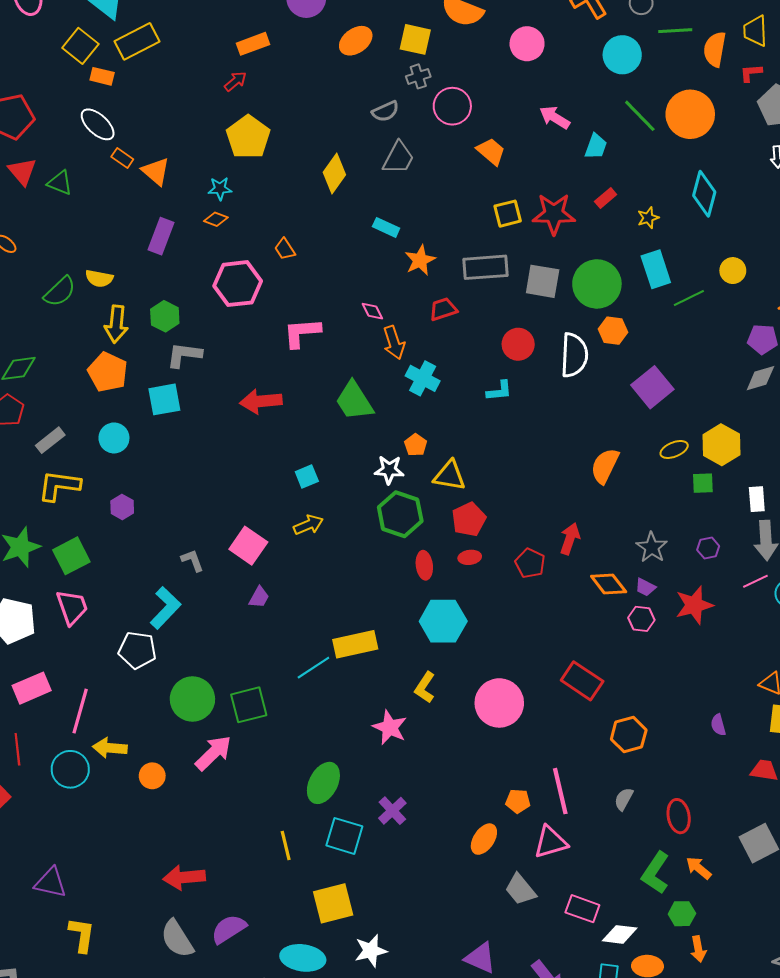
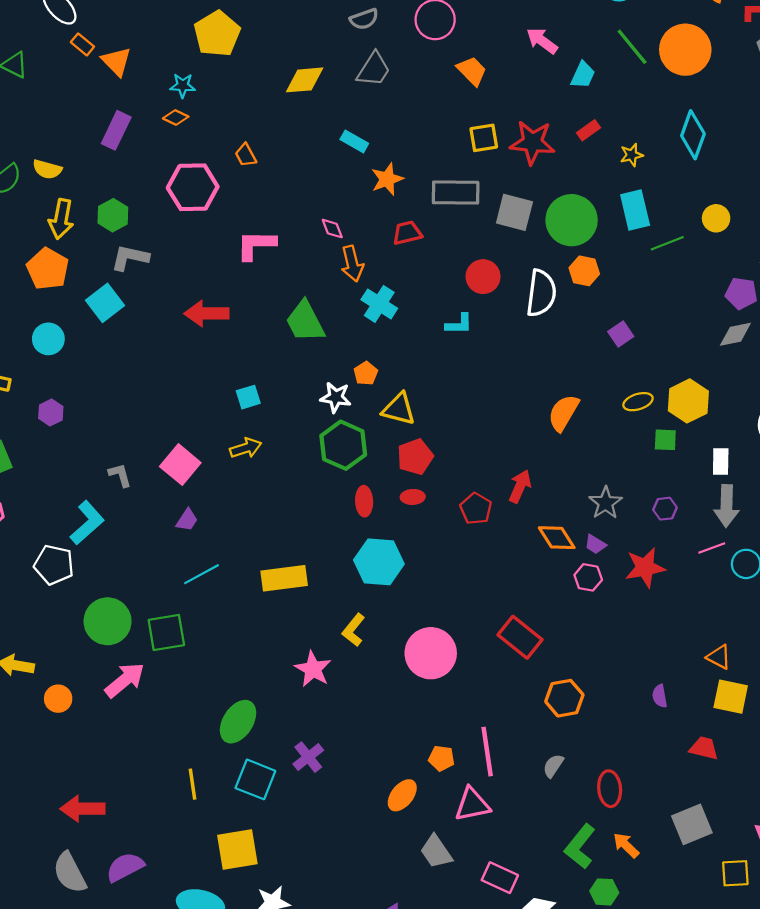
yellow diamond: (334, 174) -> (305, 80), turned 45
purple square: (652, 387) -> (621, 334), size x0.6
cyan square: (164, 399) -> (105, 303), turned -32
cyan line: (313, 668) -> (202, 574), moved

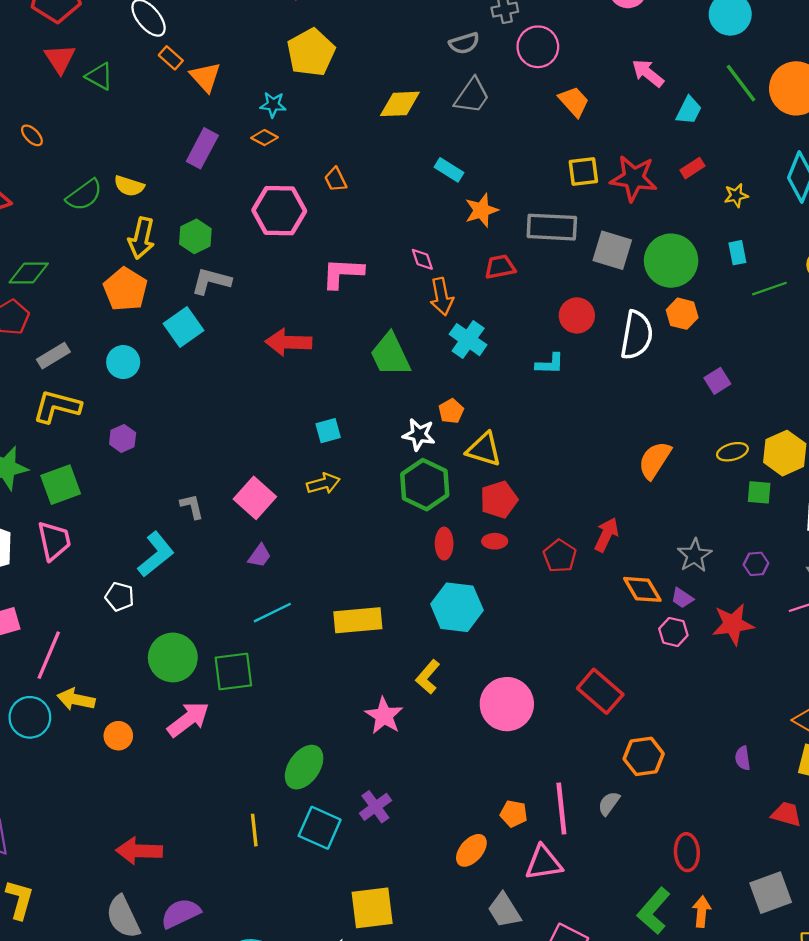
cyan rectangle: (635, 210) -> (737, 253), size x0.6
white pentagon: (54, 565) -> (120, 597), size x0.7
gray semicircle: (553, 766) -> (609, 803), moved
orange arrow: (626, 845) -> (702, 912), turned 48
yellow square: (237, 849) -> (372, 908), moved

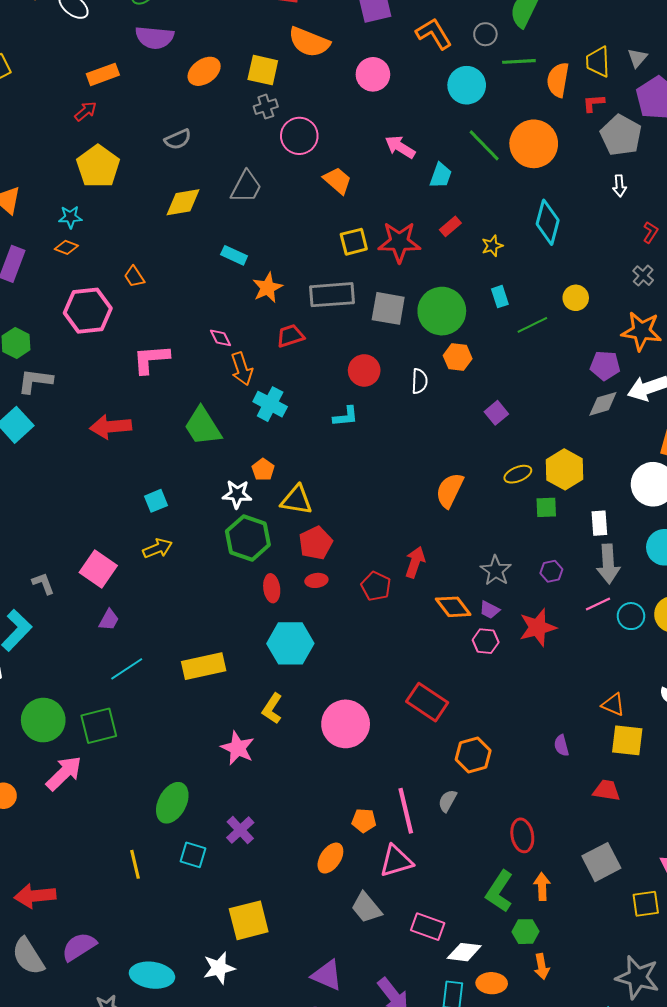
gray semicircle: (464, 43) -> (178, 139), moved
white semicircle: (637, 335) -> (419, 381), size x0.6
cyan square: (320, 828) -> (193, 855), size x0.7

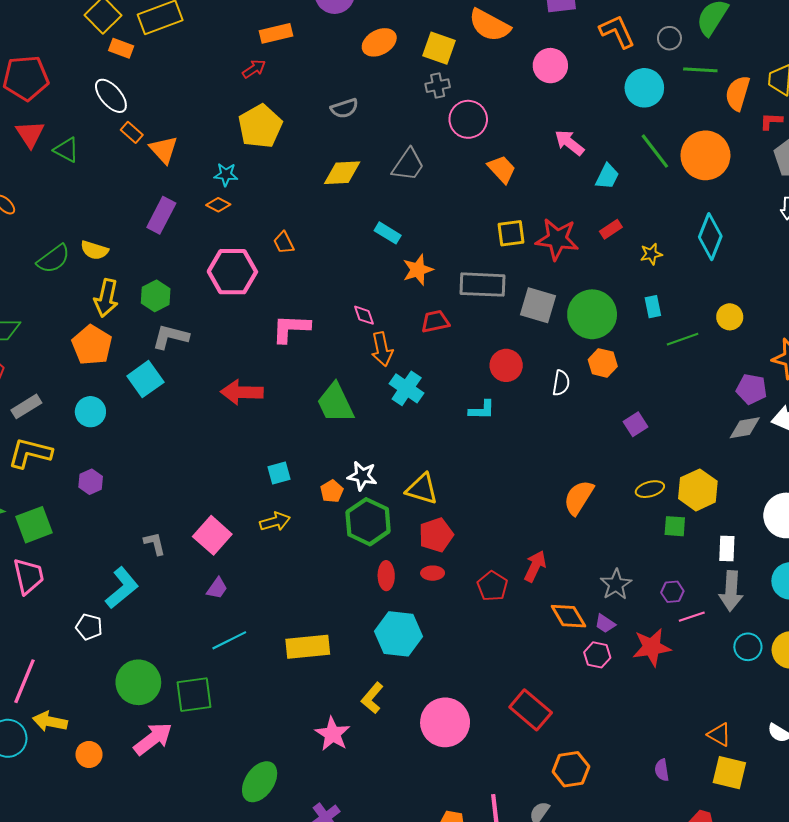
orange pentagon: (263, 470) -> (332, 491), moved
pink line: (598, 604) -> (692, 617), moved

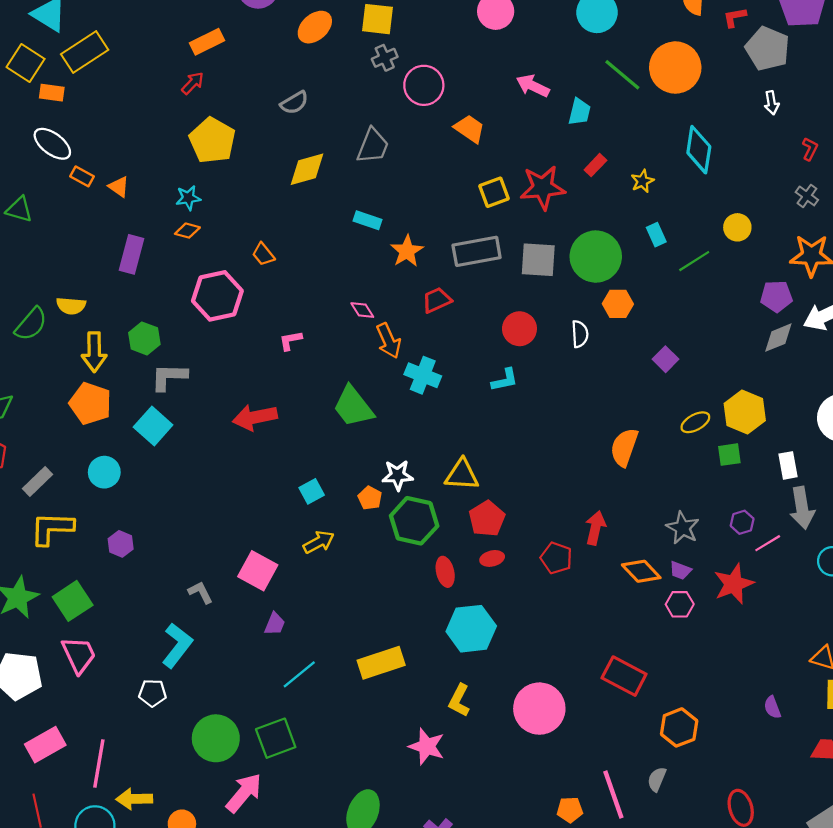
orange triangle: (164, 150) -> (119, 187), size x0.7
pink L-shape: (291, 328) -> (290, 340), size x0.6

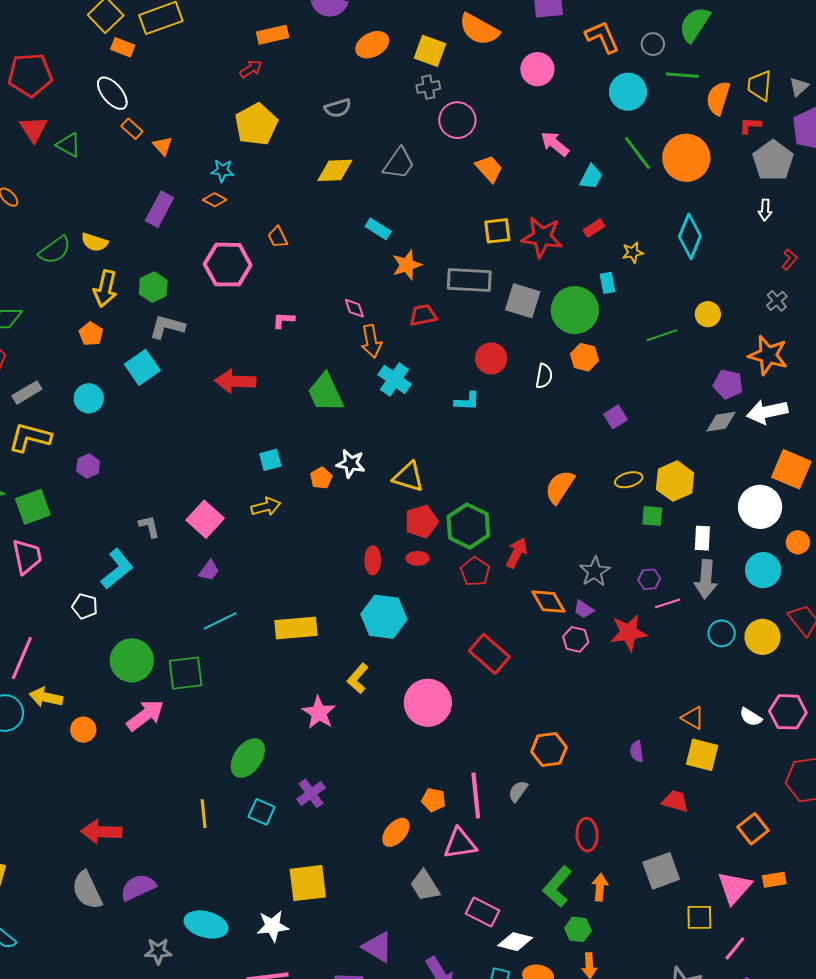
cyan rectangle: (656, 235) -> (608, 283), moved
orange pentagon: (90, 403) -> (91, 334), size x0.6
green hexagon: (414, 521) -> (468, 526), moved
red rectangle: (624, 676) -> (489, 654), moved

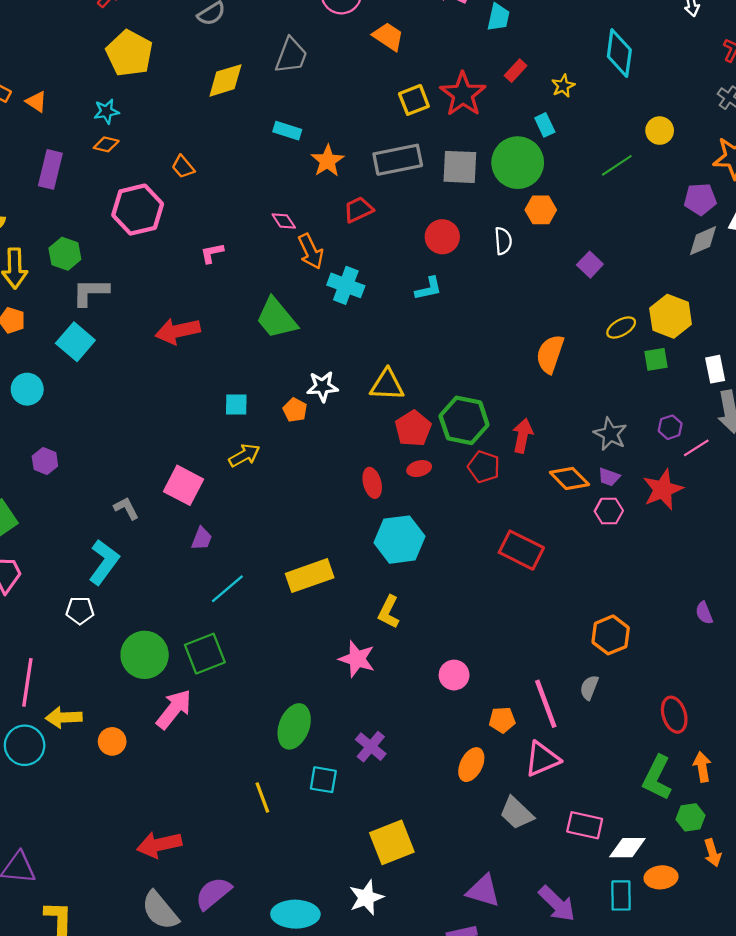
red star: (542, 237) -> (463, 94), turned -30
cyan square: (270, 460) -> (236, 405), turned 30
pink circle: (428, 703) -> (454, 675), moved, size x0.6

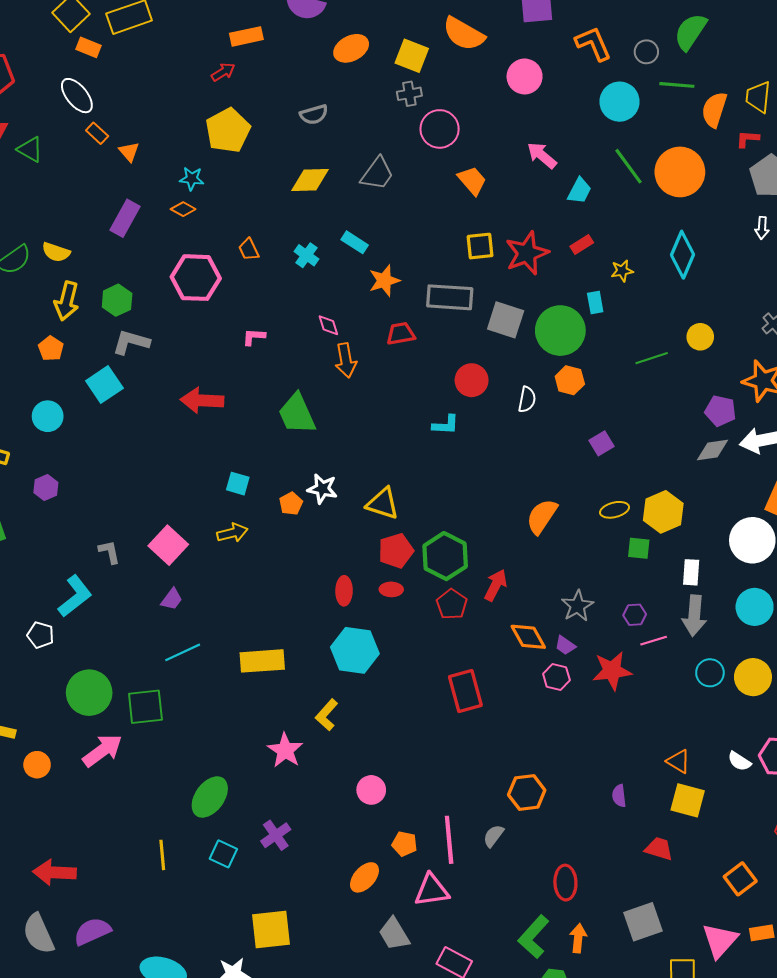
cyan cross: (346, 285) -> (306, 255), moved, size x0.7
red rectangle: (521, 550) -> (465, 691), turned 33

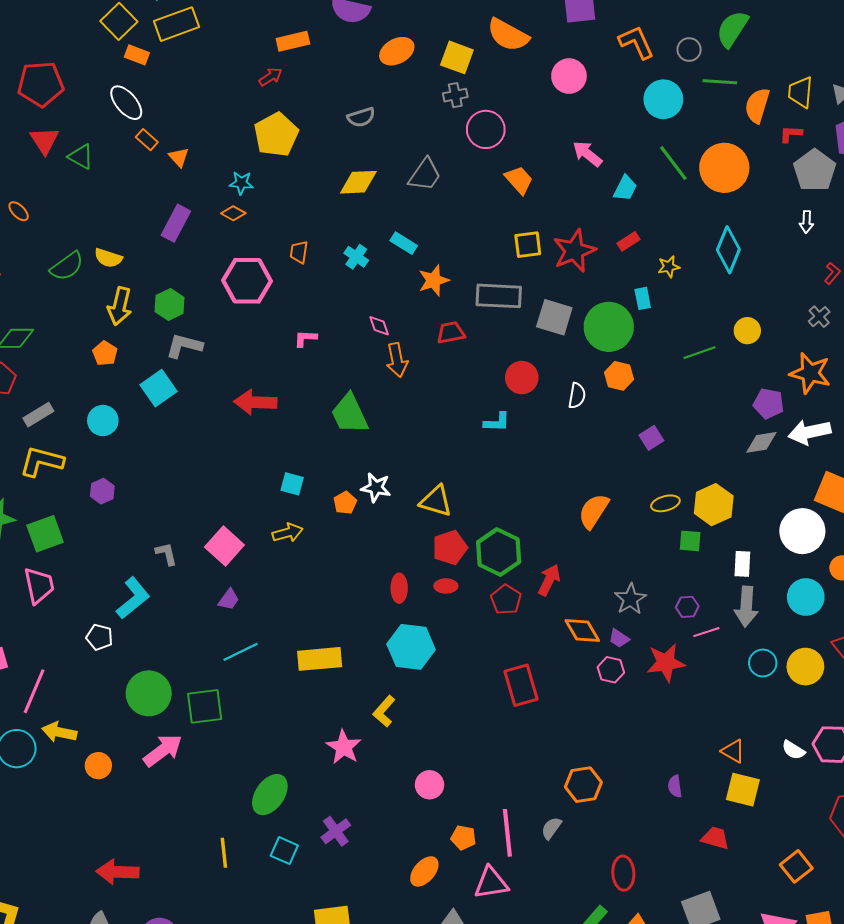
orange trapezoid: (249, 249) -> (299, 252), turned 35

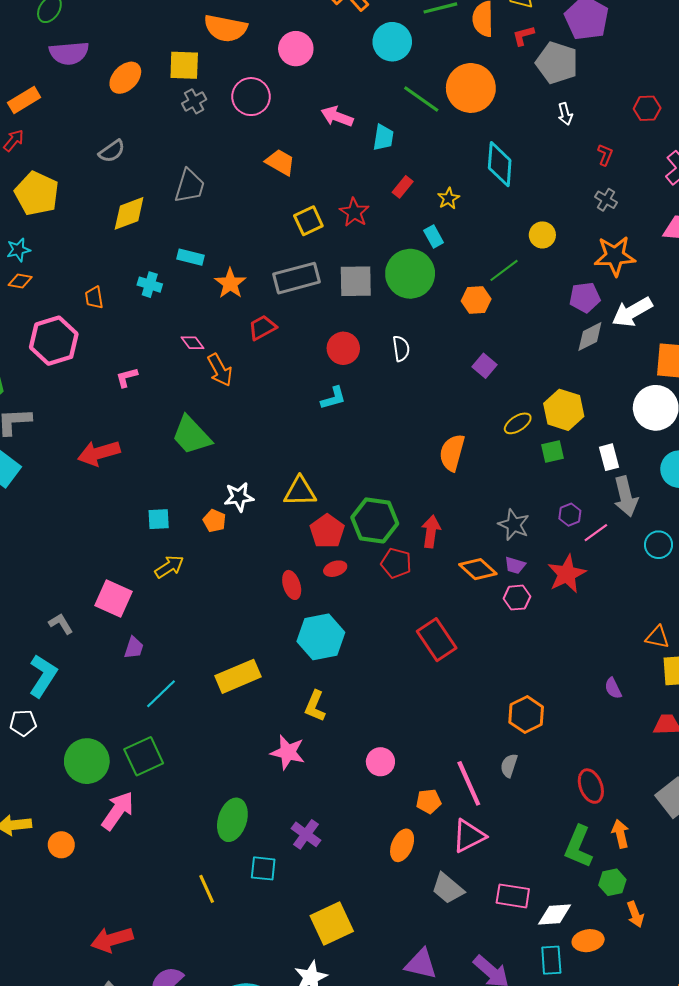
pink circle: (486, 129) -> (251, 97), moved
red star: (574, 251) -> (354, 212), size x0.7
orange hexagon: (619, 376) -> (476, 300), moved

